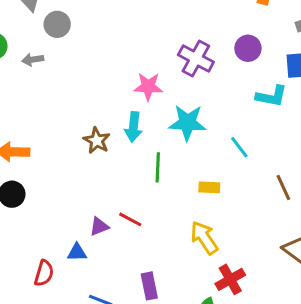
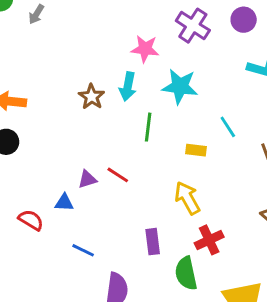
gray arrow: (33, 60) -> (36, 14), turned -54
cyan line: (239, 147) -> (228, 127), moved
red semicircle: (44, 273) -> (31, 220), turned -80
purple rectangle: (149, 286) -> (153, 242), moved

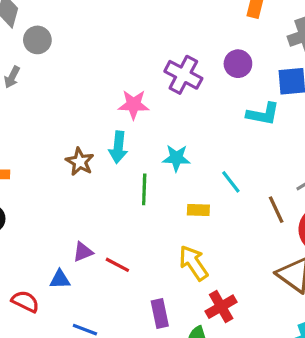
cyan star: (180, 86) -> (176, 158), moved, size x0.7
red line: (118, 175) -> (117, 265), moved

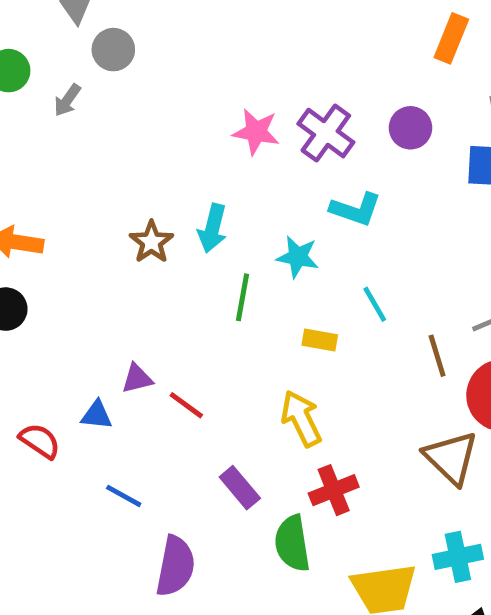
pink star: (134, 105) -> (256, 132), moved
cyan L-shape: (263, 114) -> (356, 209), moved
purple rectangle: (160, 313) -> (240, 488), turned -36

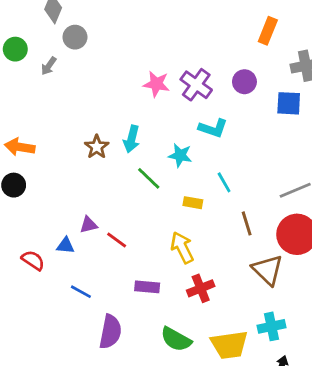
green line: (243, 297) -> (149, 178), turned -56
brown line: (437, 356) -> (247, 223), moved
purple rectangle: (240, 488) -> (147, 287), turned -45
green semicircle: (292, 543) -> (176, 339), moved, turned -52

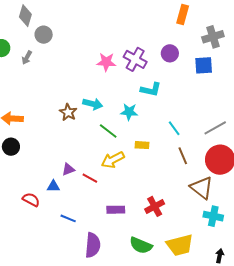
cyan arrow: (132, 139) -> (93, 104), turned -84
cyan line: (224, 182) -> (174, 128), moved
yellow arrow: (182, 248) -> (113, 160), moved, turned -85
cyan cross: (271, 326) -> (213, 216), moved, turned 30

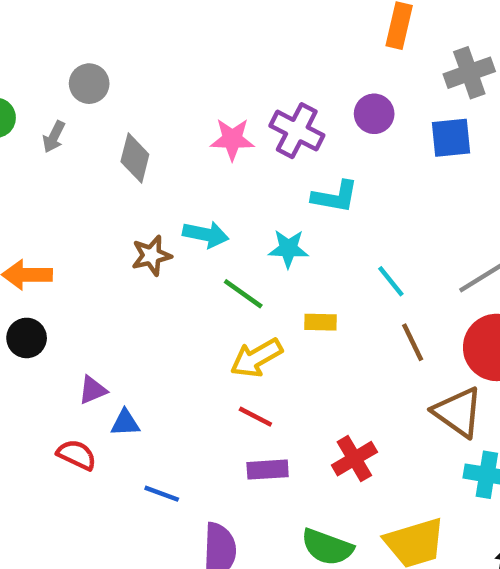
gray diamond: (25, 16) -> (135, 158), moved
brown star: (68, 112) -> (151, 256), turned 30
purple triangle: (68, 169) -> (93, 390), moved
red line: (90, 178) -> (255, 417), moved

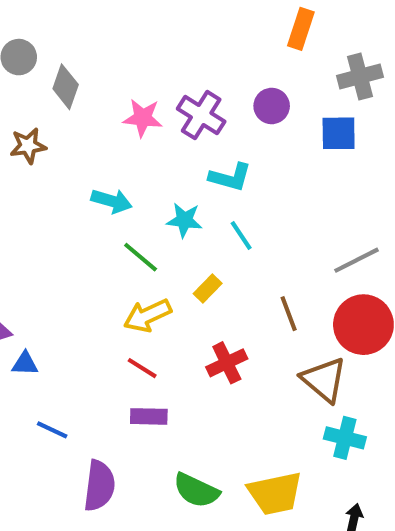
gray diamond: (135, 158) -> (66, 87), moved
brown star: (151, 256) -> (28, 146), moved
cyan line: (391, 281) -> (241, 236), moved
yellow rectangle: (320, 322) -> (208, 288), turned -52
red cross: (354, 459) -> (227, 363), moved

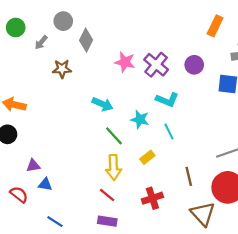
yellow arrow: (147, 316) -> (114, 167), turned -75

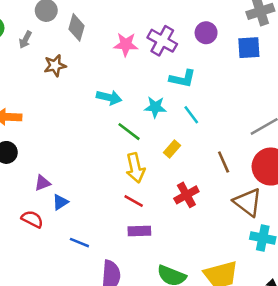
blue triangle: (45, 184) -> (60, 202), turned -32

